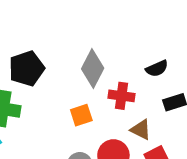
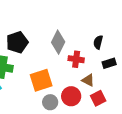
black semicircle: (157, 69) -> (98, 42), turned 128
orange square: (81, 115) -> (41, 80), moved, size x1.6

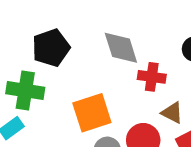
gray diamond: (58, 42) -> (121, 48), turned -45

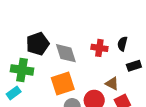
gray diamond: (121, 48) -> (66, 53), moved
red cross: (152, 77) -> (99, 48), moved

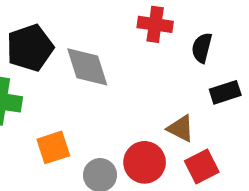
red cross: (99, 48) -> (155, 24), moved
orange square: (63, 84) -> (53, 147), moved, size x0.7

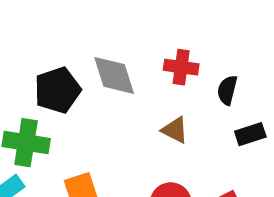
gray diamond: (87, 67) -> (114, 75), moved
brown triangle: (181, 128) -> (175, 130), moved

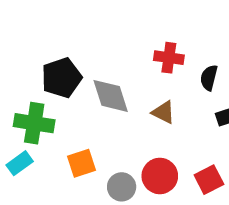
gray diamond: (114, 75) -> (111, 96), moved

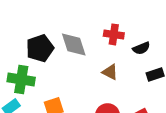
black semicircle: (209, 78) -> (141, 48), turned -126
gray diamond: (111, 96) -> (74, 44), moved

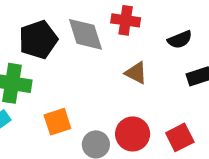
red cross: (114, 34) -> (126, 20), moved

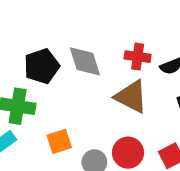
red cross: (126, 20) -> (138, 57), moved
brown triangle: (136, 73) -> (131, 97), size x1.6

